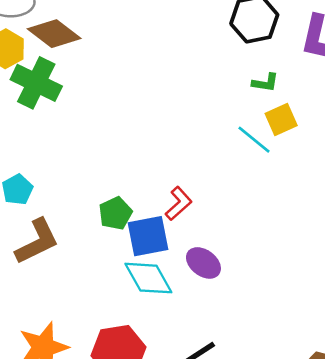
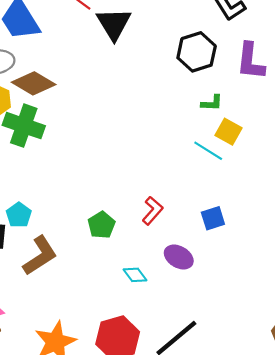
yellow square: (281, 120) -> (228, 132), turned -30
blue square: (148, 236) -> (213, 218), moved, size x0.7
cyan diamond: (148, 278) -> (135, 275), size x0.6

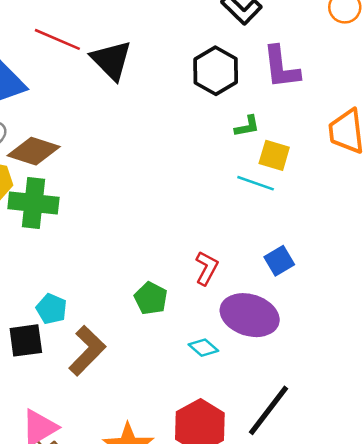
purple ellipse: (179, 257) -> (250, 315), size x1.6

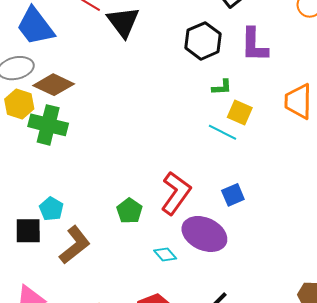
red L-shape: (207, 268) -> (176, 193), size x1.6

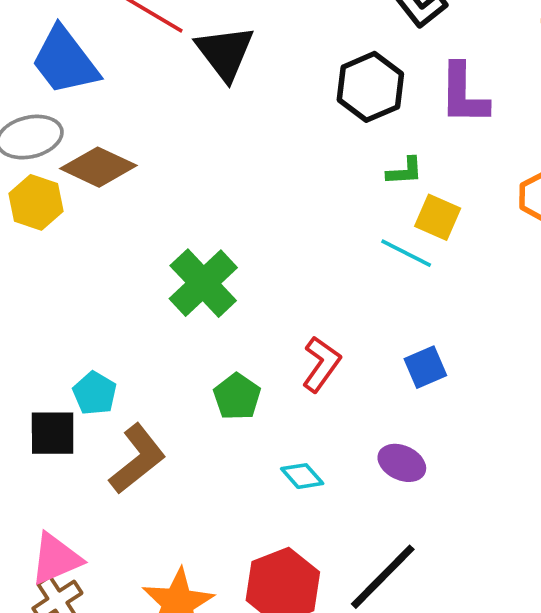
green cross: (48, 125) -> (203, 283), moved, turned 33
red L-shape: (176, 193) -> (321, 364), size x0.7
purple ellipse: (204, 234) -> (402, 463), moved, size x0.6

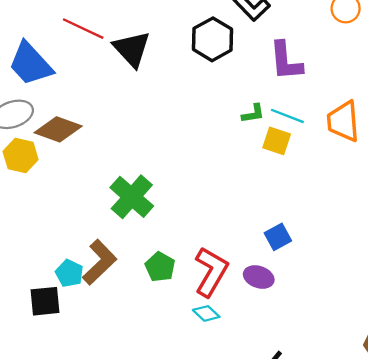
black hexagon: (370, 87) -> (213, 39), moved
cyan line: (406, 253) -> (287, 116), moved
red L-shape: (321, 364) -> (211, 272), moved, size x1.4
brown L-shape: (137, 459) -> (100, 262), moved
purple ellipse: (402, 463) -> (259, 277), moved

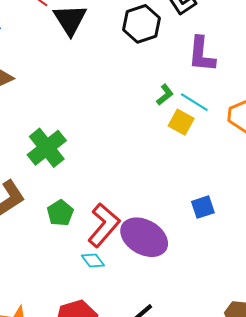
green L-shape: (253, 114) -> (165, 95), turned -40
blue square: (278, 237) -> (203, 207), moved
purple ellipse: (259, 277) -> (144, 237), size x1.8

